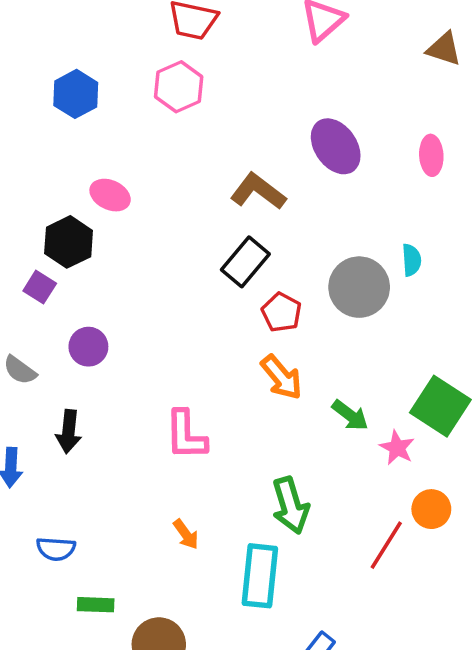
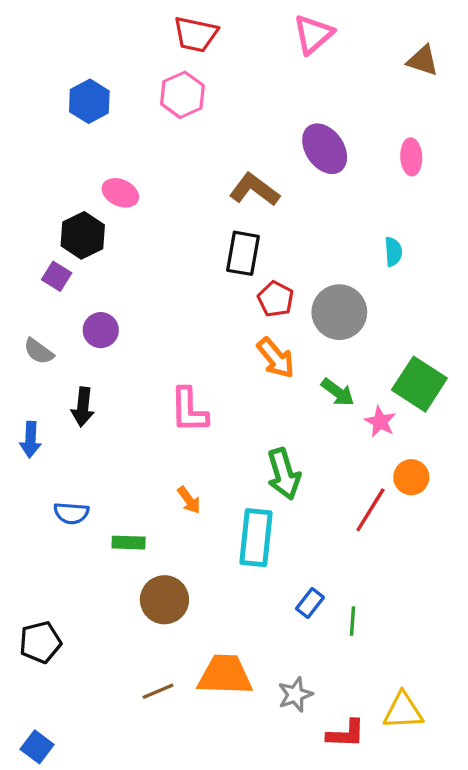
black rectangle: (245, 262) -> (243, 253), turned -30
gray circle: (359, 287) -> (339, 312), moved
green rectangle: (96, 605) -> (129, 543), moved

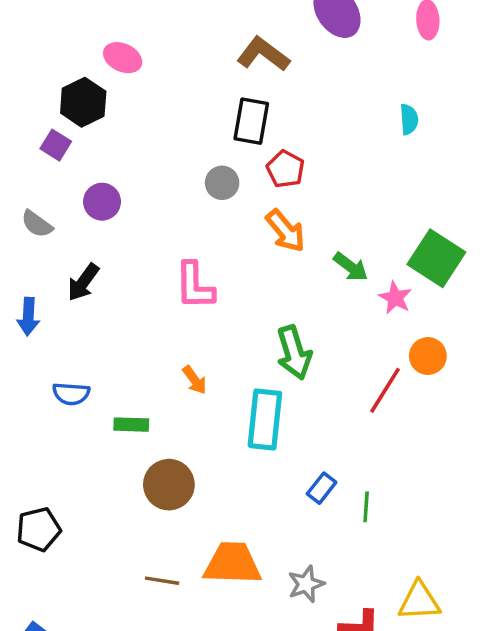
gray circle: (339, 312) -> (222, 183), moved, size x0.6
black arrow: (83, 407) -> (83, 282), turned 30
brown line: (158, 691) -> (162, 581), turned 32

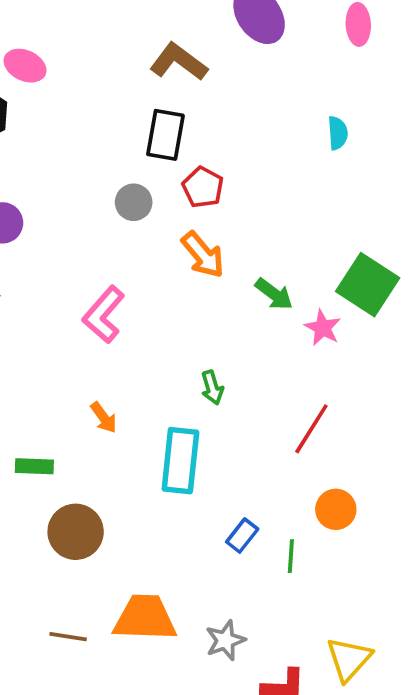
pink L-shape: (195, 286) -> (104, 315), turned 42
green arrow: (294, 353) -> (212, 388), size x0.6
orange circle: (428, 356) -> (336, 509), moved
yellow triangle: (419, 601) -> (349, 659), turned -45

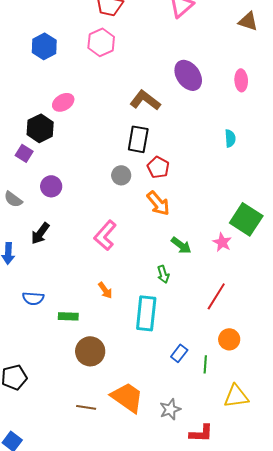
pink ellipse: (25, 66) -> (63, 102), turned -55
green arrow: (274, 294) -> (181, 245), moved
orange trapezoid: (145, 618) -> (127, 397), turned 33
yellow triangle: (349, 659) -> (236, 396), moved, turned 40

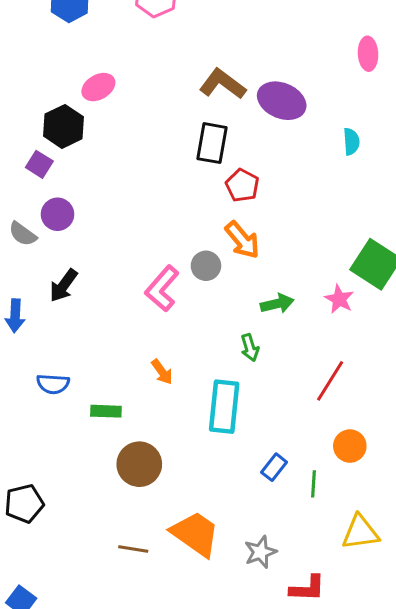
purple ellipse: (188, 75) -> (282, 101), moved, turned -32
gray circle: (121, 175) -> (206, 266), moved
purple circle: (51, 186) -> (57, 214), moved
green arrow: (181, 245) -> (277, 304), turned -50

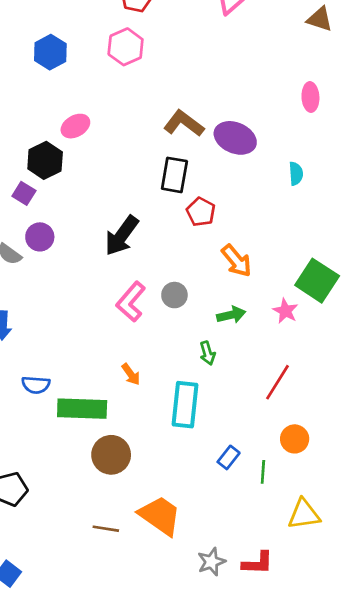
orange arrow: (242, 240) -> (237, 261), moved
gray circle: (206, 266) -> (174, 295), moved
black arrow: (64, 285) -> (122, 236), moved, size x1.4
green rectangle: (106, 411) -> (82, 409), size x1.8
gray star: (260, 552) -> (211, 562), moved

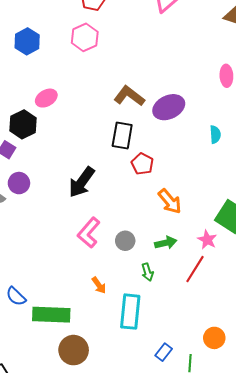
purple ellipse: (235, 138) -> (169, 107), turned -48
gray circle: (174, 295) -> (125, 241), moved
orange arrow: (131, 374) -> (99, 285), moved
red line: (277, 382) -> (195, 269), moved
blue semicircle: (36, 385) -> (16, 296), turned 40

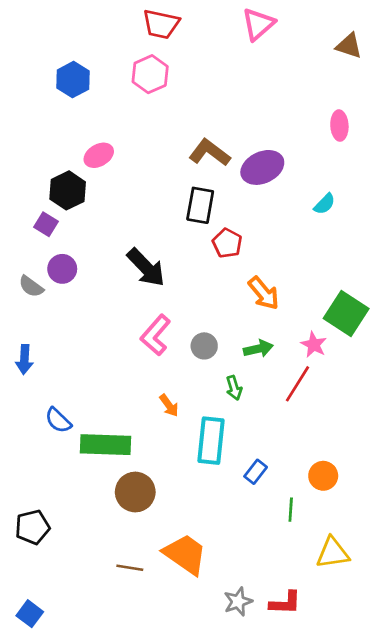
cyan semicircle: (215, 134) -> (325, 204), turned 48
black arrow: (82, 182) -> (146, 268), turned -80
blue rectangle: (164, 352) -> (256, 472), moved

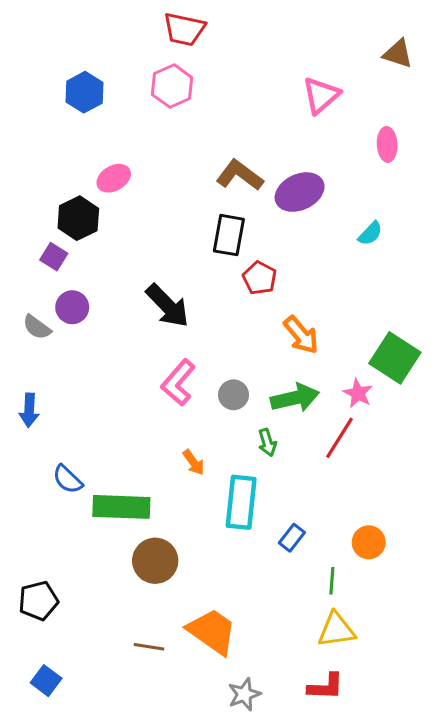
pink triangle: (258, 24) -> (321, 95), moved
green arrow: (258, 349) -> (295, 398), size x1.4
yellow triangle: (333, 553) -> (336, 630), moved
gray star: (238, 602) -> (244, 694), moved
blue square: (30, 614) -> (46, 681), moved

